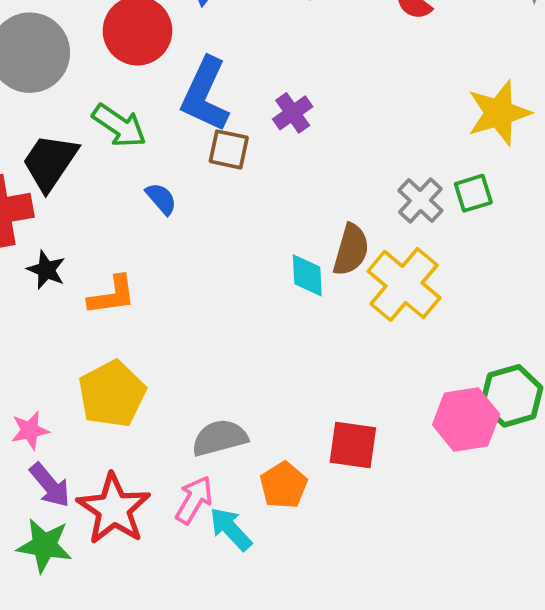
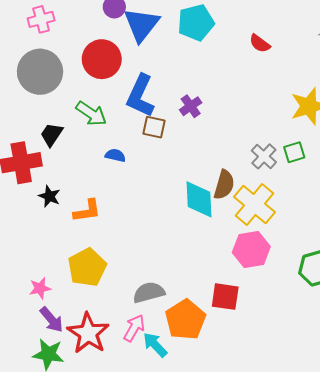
black trapezoid: (50, 162) -> (52, 134), size x0.7
blue semicircle: (161, 199) -> (115, 155), turned -36
cyan diamond: (307, 275) -> (199, 199), size x1.5
pink hexagon: (466, 420) -> (251, 250), moved
orange pentagon: (284, 485) -> (185, 320), size x1.5

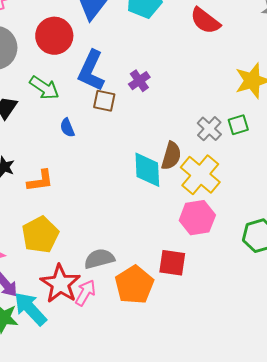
red semicircle: (260, 43) -> (205, 21), size x1.5
blue semicircle: (115, 155) -> (67, 128), turned -126
red star: (88, 333) -> (60, 284), moved
cyan arrow: (155, 345) -> (30, 309), moved, size x1.4

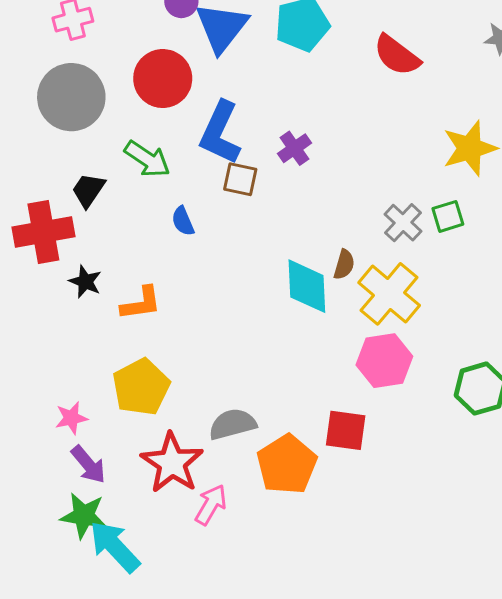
brown semicircle: (171, 156) -> (344, 265), size x0.7
pink arrow: (85, 293) -> (211, 505), moved
cyan arrow: (30, 309) -> (115, 547), moved

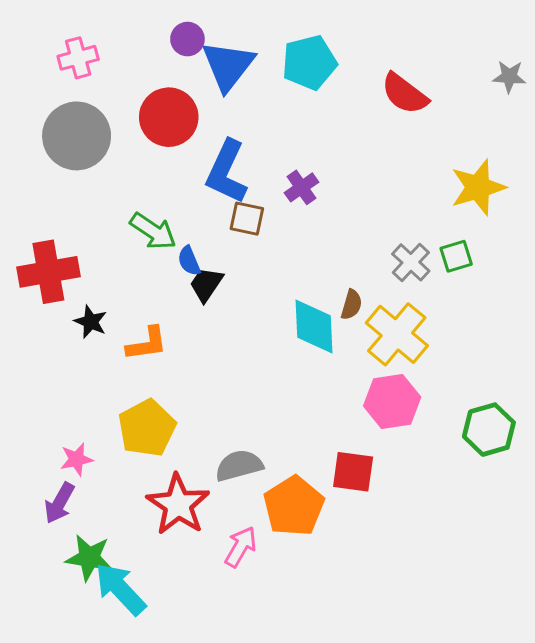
green arrow: (147, 159) -> (153, 231), moved
black trapezoid: (88, 190) -> (206, 284), moved
purple arrow: (88, 464) -> (59, 503), moved, turned 69
pink arrow: (211, 505) -> (241, 547), moved

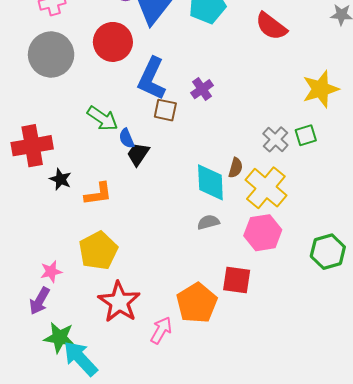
gray semicircle: (239, 466) -> (208, 222), moved, size x0.7

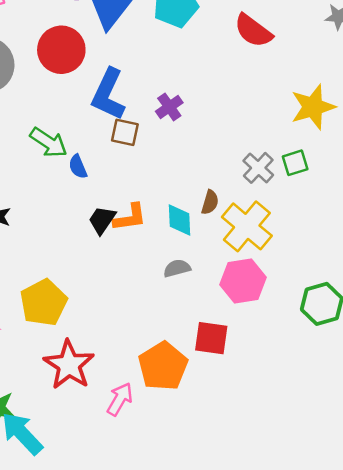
black trapezoid: (138, 154) -> (102, 220), moved
cyan diamond: (210, 182) -> (179, 220), size x0.7
orange L-shape: (98, 194) -> (130, 217), moved

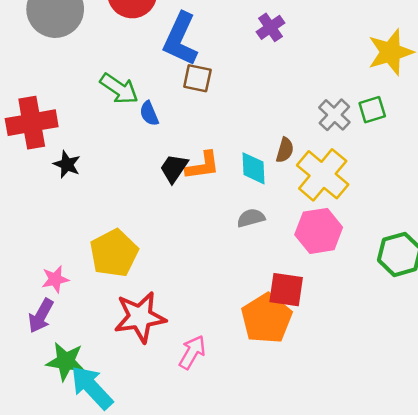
purple cross: (169, 107) -> (270, 27), moved
red star: (69, 365) -> (140, 317), turned 30
orange pentagon: (163, 366) -> (267, 318), moved

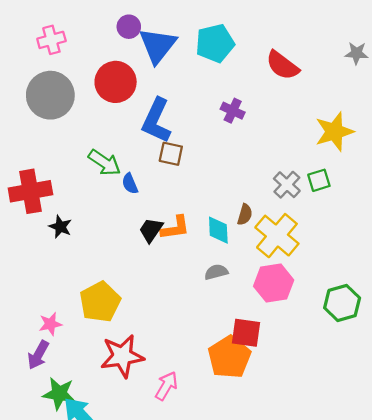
purple cross: (270, 27) -> (233, 111), turned -30

